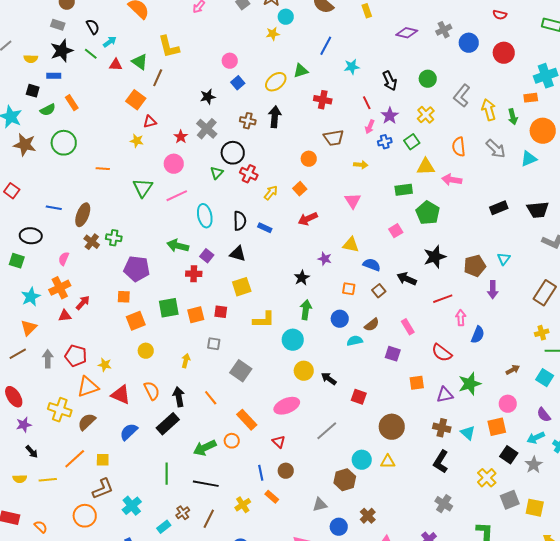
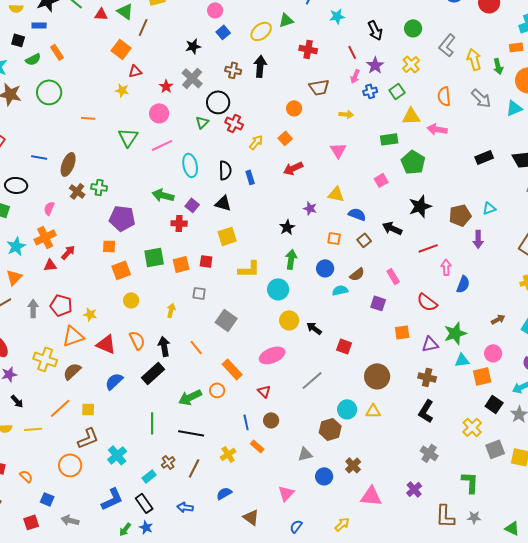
blue rectangle: (265, 228) -> (250, 177), turned 48
cyan triangle: (504, 259) -> (489, 208), turned 32
cyan triangle: (468, 433) -> (462, 360), moved, turned -49

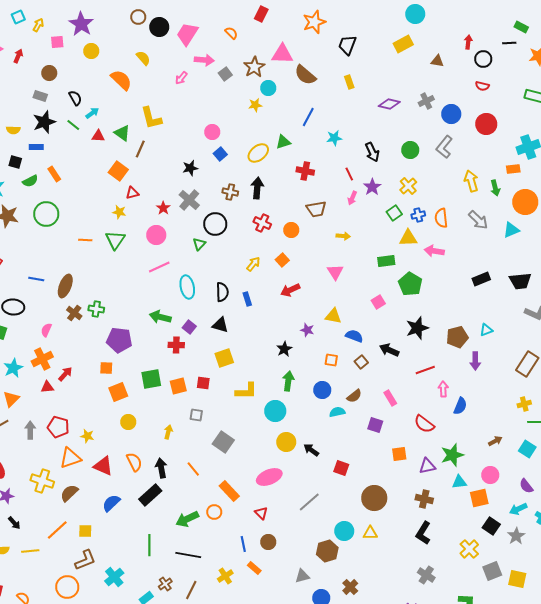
gray L-shape: (447, 45) -> (444, 147), moved
blue cross: (370, 91) -> (418, 215), moved
red cross: (234, 123) -> (262, 223), moved
green triangle: (128, 137) -> (115, 240), moved

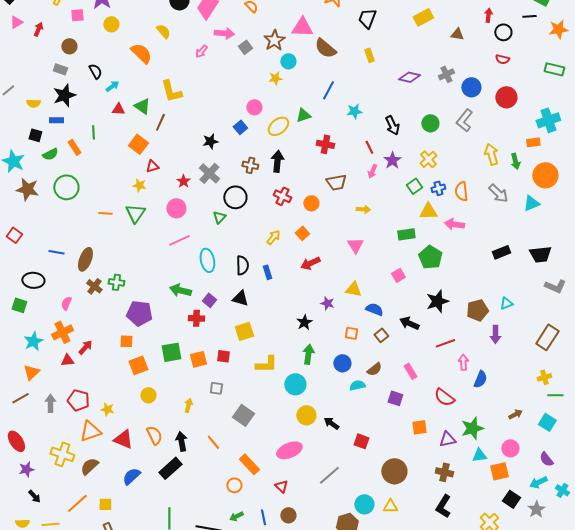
green line: (73, 125) -> (93, 132), moved, turned 48
pink circle: (212, 132) -> (254, 107), moved
green arrow: (187, 519) -> (236, 516), moved, size x0.6

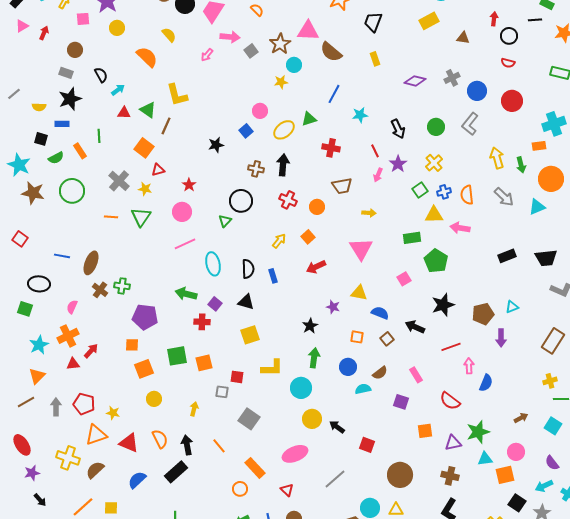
gray cross: (209, 173) -> (119, 181), moved
pink triangle: (355, 245) -> (361, 249), size x1.4
red square: (223, 356) -> (237, 377), moved

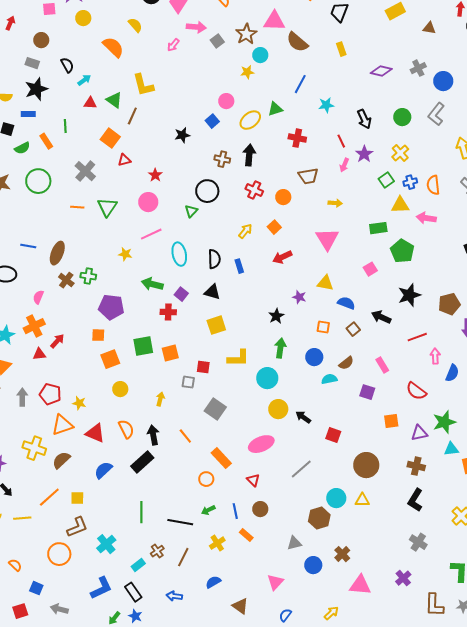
yellow star: (145, 189) -> (125, 254), moved

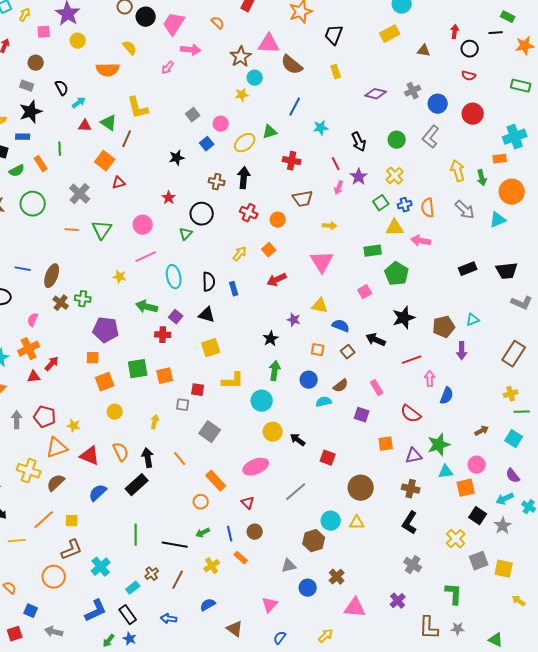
gray square: (217, 41) -> (193, 115), moved
orange semicircle: (113, 47) -> (108, 70), turned 135
red star: (155, 175) -> (169, 198), moved

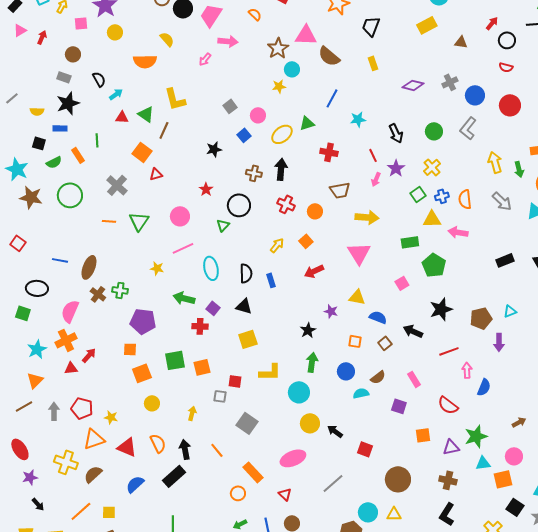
red arrow: (455, 32) -> (492, 23), turned 32
yellow arrow: (330, 226) -> (367, 217), size x1.6
pink semicircle: (33, 320) -> (70, 311), size x1.6

